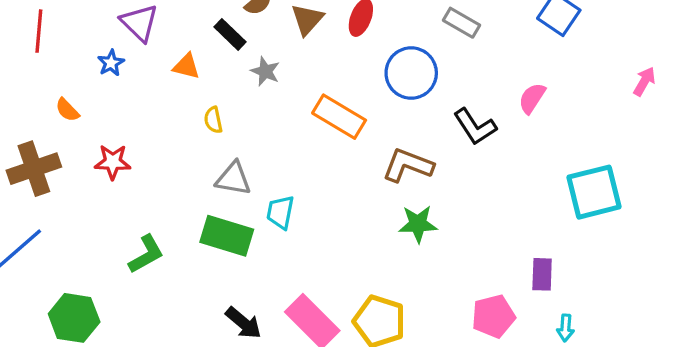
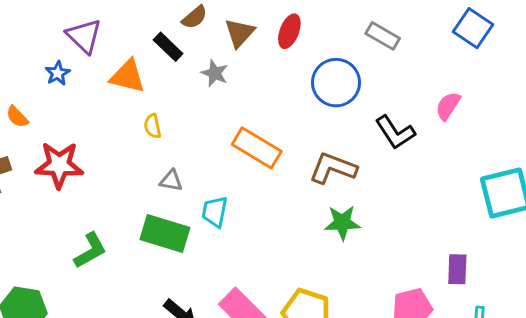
orange triangle: (186, 66) -> (128, 76), size x1.4
gray star: (265, 71) -> (215, 73), moved
orange rectangle: (339, 117) -> (257, 148), moved
red star: (113, 162) -> (59, 165), size x1.4
gray triangle: (233, 179) -> (171, 181), size x0.7

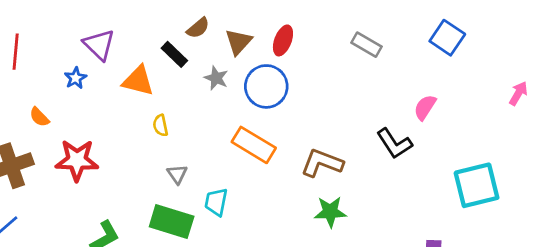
blue circle: (336, 83) -> (266, 86), moved
black L-shape: (395, 132) -> (394, 144), moved
gray triangle: (171, 181) -> (177, 174), turned 45

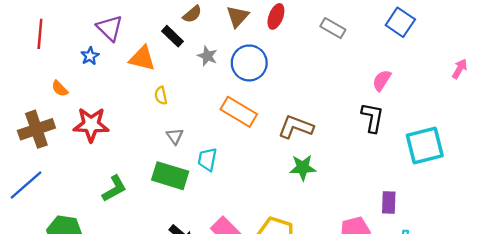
red ellipse: (283, 40) -> (276, 16), moved
brown triangle: (238, 42) -> (238, 16), moved
black L-shape: (394, 144) -> (372, 118), moved, turned -136

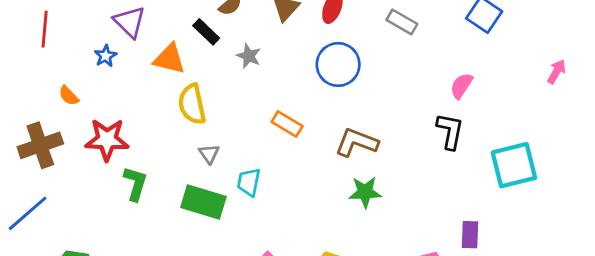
blue circle: (249, 63) -> (338, 64), moved
yellow semicircle: (161, 96) -> (192, 104), size x1.8
orange rectangle: (239, 112) -> (287, 124), size x0.7
green L-shape: (114, 189) -> (135, 184), moved, turned -44

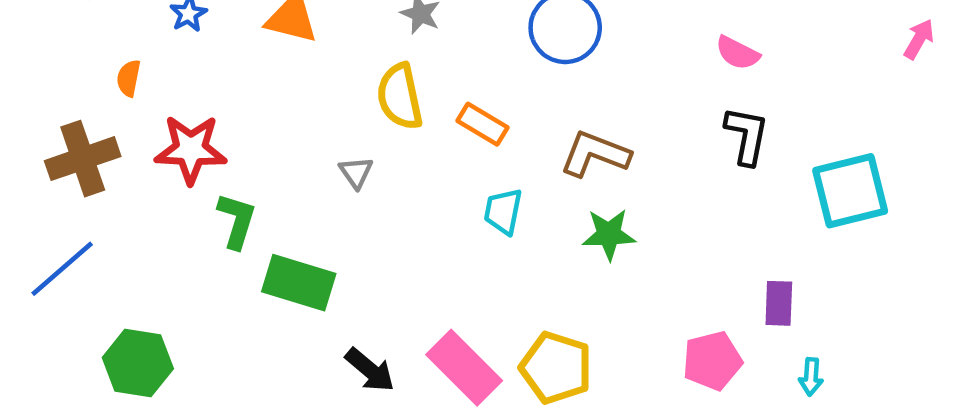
pink semicircle: (461, 86) -> (737, 53), moved, turned -96
orange semicircle: (69, 96) -> (129, 78), turned 55
yellow semicircle: (192, 104) -> (400, 97), moved
cyan trapezoid: (249, 182) -> (503, 211), moved
green rectangle: (203, 202) -> (299, 283), moved

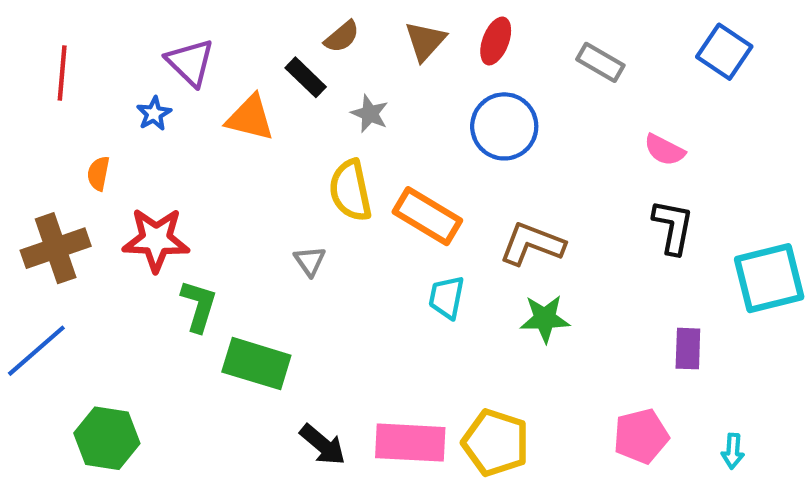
orange rectangle: (482, 124) -> (427, 216), size x1.4
purple rectangle: (779, 303) -> (688, 349), moved
pink rectangle: (464, 368) -> (410, 443), turned -42

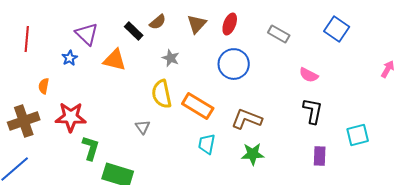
black rectangle: (306, 77) -> (134, 31), moved
cyan square: (769, 278) -> (358, 135), size x0.7
purple rectangle: (688, 349) -> (320, 156), moved

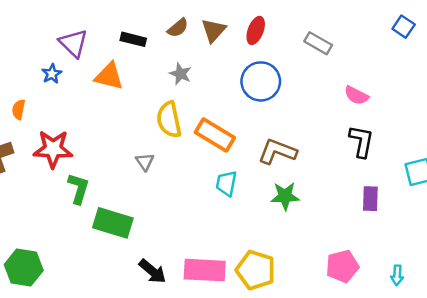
brown semicircle: (158, 22) -> (178, 28), moved
blue square: (337, 29) -> (404, 27), moved, size x0.7
black rectangle: (134, 31) -> (133, 39), turned -30

